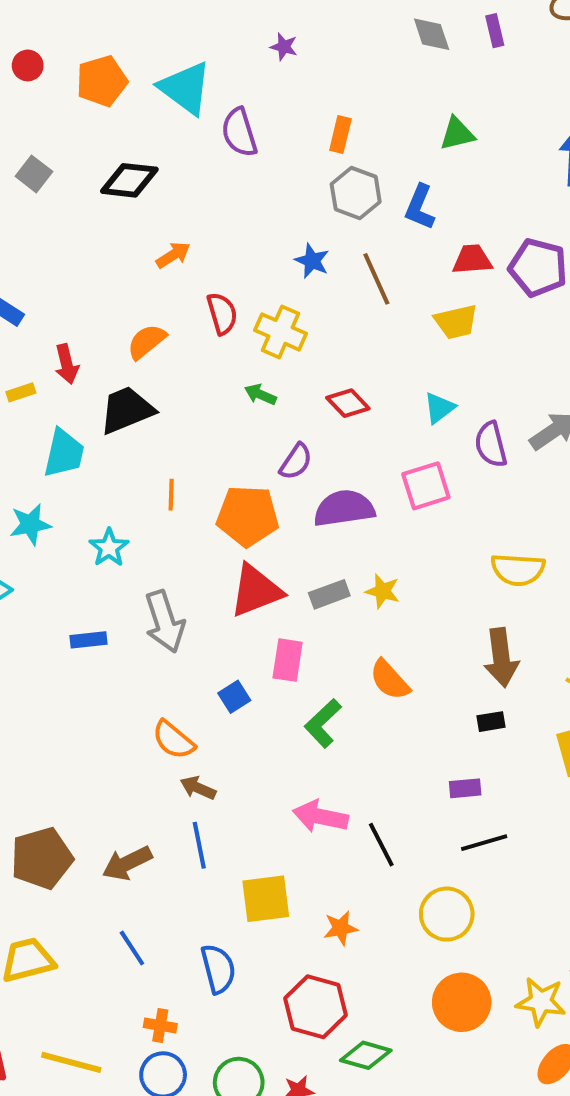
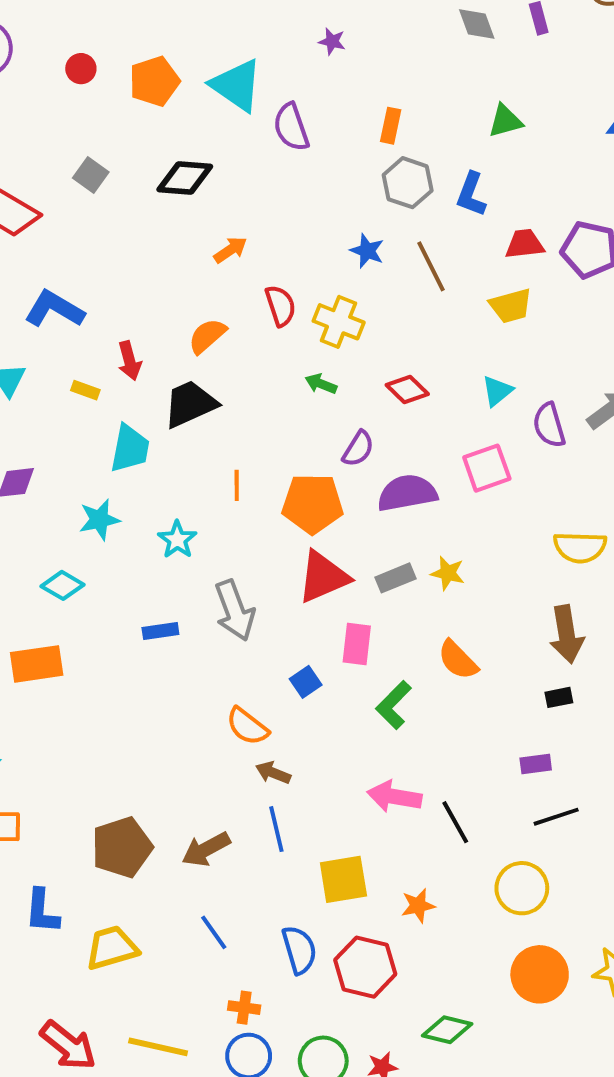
yellow rectangle: (21, 392) -> (85, 390), turned 40
red hexagon: (315, 1007) -> (365, 967), moved

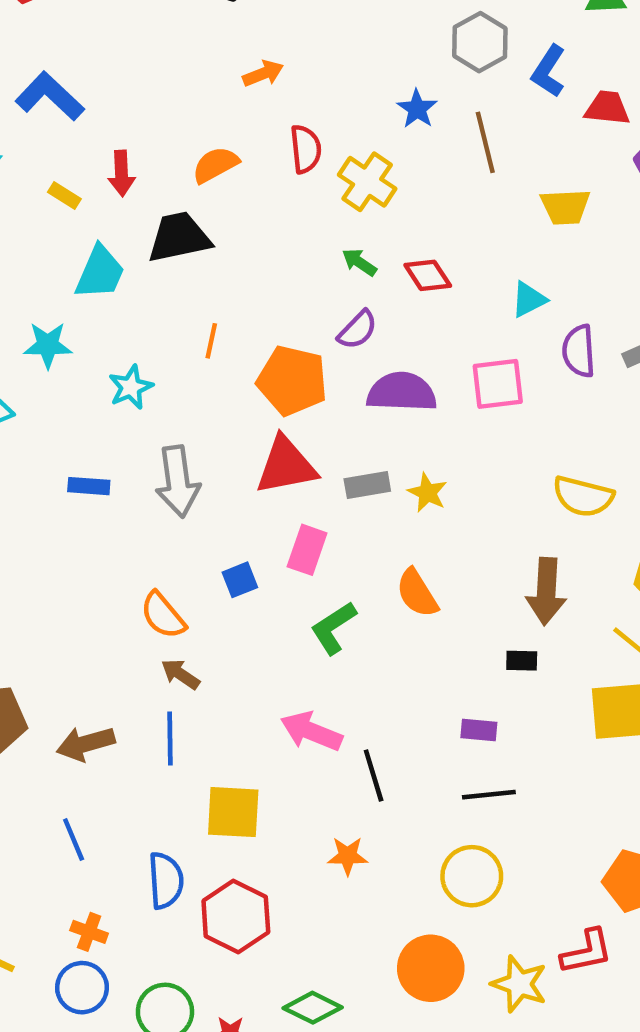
red trapezoid: (525, 244) -> (607, 108), moved
green arrow: (321, 384) -> (359, 262), moved
yellow circle: (522, 888) -> (472, 876), moved
orange star: (418, 906) -> (348, 856), moved

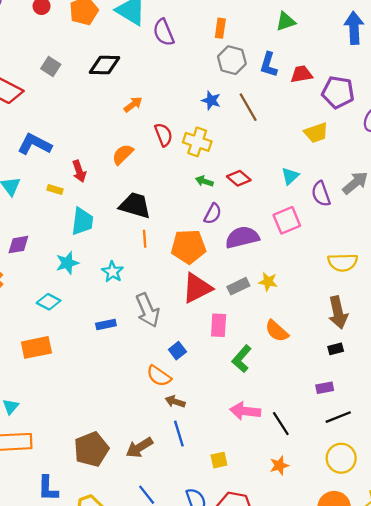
yellow trapezoid: (565, 207) -> (316, 133), moved
black trapezoid: (179, 237) -> (135, 205), moved, turned 44
blue square: (240, 580) -> (177, 351), moved
yellow square: (233, 812) -> (219, 460), size x0.6

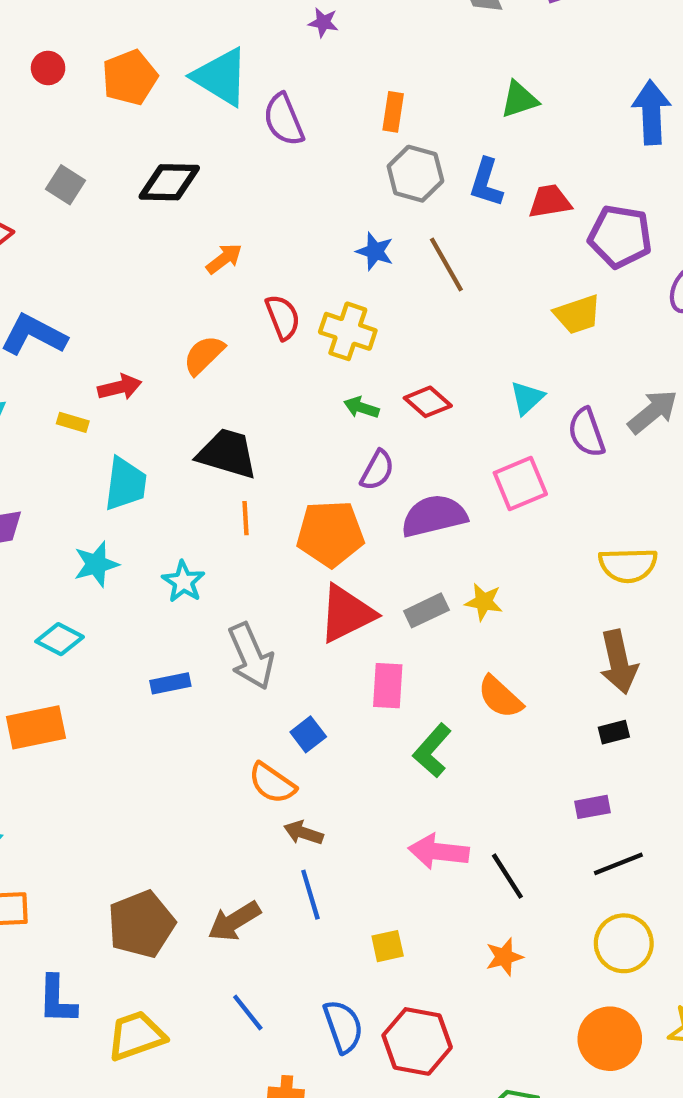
red arrow: (79, 171) -> (120, 387), turned -85

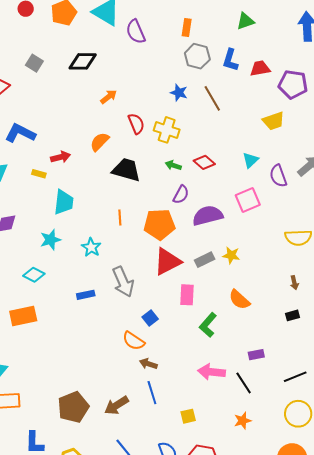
black trapezoid: (227, 454) -> (126, 170), moved
brown arrow: (619, 662) -> (294, 283), size x0.5
purple rectangle: (593, 807) -> (256, 355), moved

